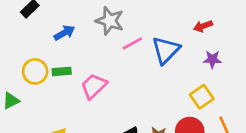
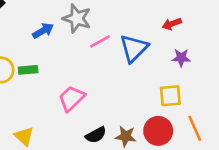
blue arrow: (64, 33) -> (43, 31), moved
pink trapezoid: (94, 86) -> (71, 98), moved
yellow square: (202, 97) -> (170, 96), turned 30

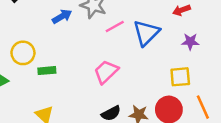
green rectangle: (28, 70) -> (47, 71), moved
pink trapezoid: (71, 98) -> (106, 72), moved

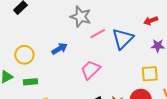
blue arrow: (62, 16) -> (60, 49), moved
green rectangle: (47, 71) -> (30, 82), moved

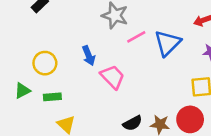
blue arrow: (60, 49) -> (89, 56), turned 98
pink trapezoid: (91, 70) -> (112, 77), moved, turned 90

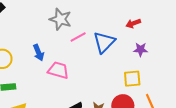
pink trapezoid: (112, 77) -> (58, 70), turned -30

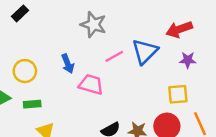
red arrow: (133, 23) -> (179, 29), size x1.5
pink line: (78, 37) -> (114, 56), moved

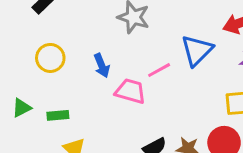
pink line: (114, 56) -> (159, 70), moved
yellow circle: (25, 71) -> (50, 58), moved

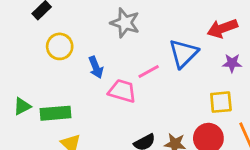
yellow circle: (50, 58) -> (60, 46), moved
green rectangle: (58, 115) -> (56, 113), size x1.5

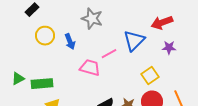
blue arrow: (96, 67) -> (70, 42), moved
yellow square: (221, 102) -> (150, 76), moved, turned -30

